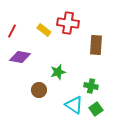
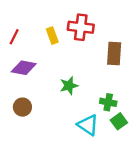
yellow rectangle: (44, 30) -> (52, 36), turned 32
brown circle: (39, 90) -> (22, 107), moved
green square: (96, 109) -> (119, 121), moved

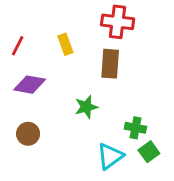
red cross: (81, 27) -> (118, 22), moved
brown rectangle: (114, 53) -> (110, 64), moved
cyan triangle: (88, 125) -> (110, 156), turned 50

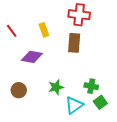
red line: (18, 46) -> (12, 31), turned -64
purple diamond: (30, 85) -> (32, 57), moved
green star: (86, 107) -> (56, 87), moved

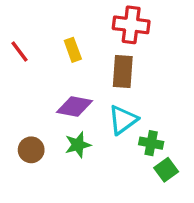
purple diamond: (32, 57) -> (74, 106), moved
green star: (56, 87) -> (78, 145), moved
cyan triangle: (74, 105) -> (123, 120), moved

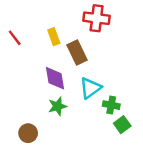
brown rectangle: (123, 72) -> (77, 53), moved, turned -30
purple diamond: (74, 106) -> (55, 78), turned 70
brown circle: (31, 150) -> (28, 133), moved

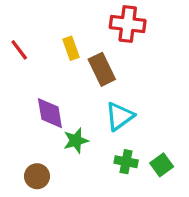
purple diamond: (55, 78) -> (50, 113), moved
green cross: (111, 105) -> (126, 162), moved

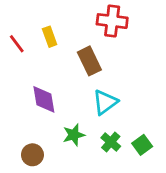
yellow rectangle: (71, 48) -> (50, 37), moved
green star: (76, 141) -> (74, 135), moved
green cross: (126, 162) -> (111, 142), turned 30

